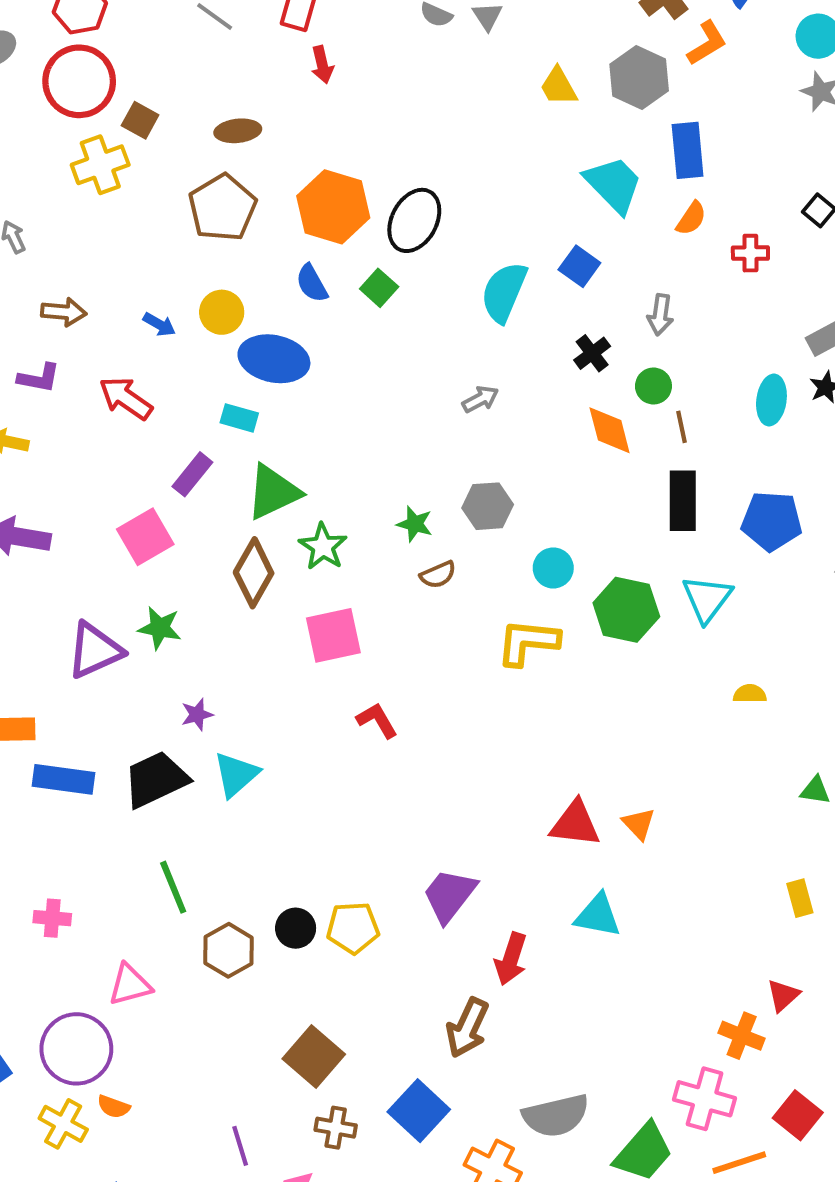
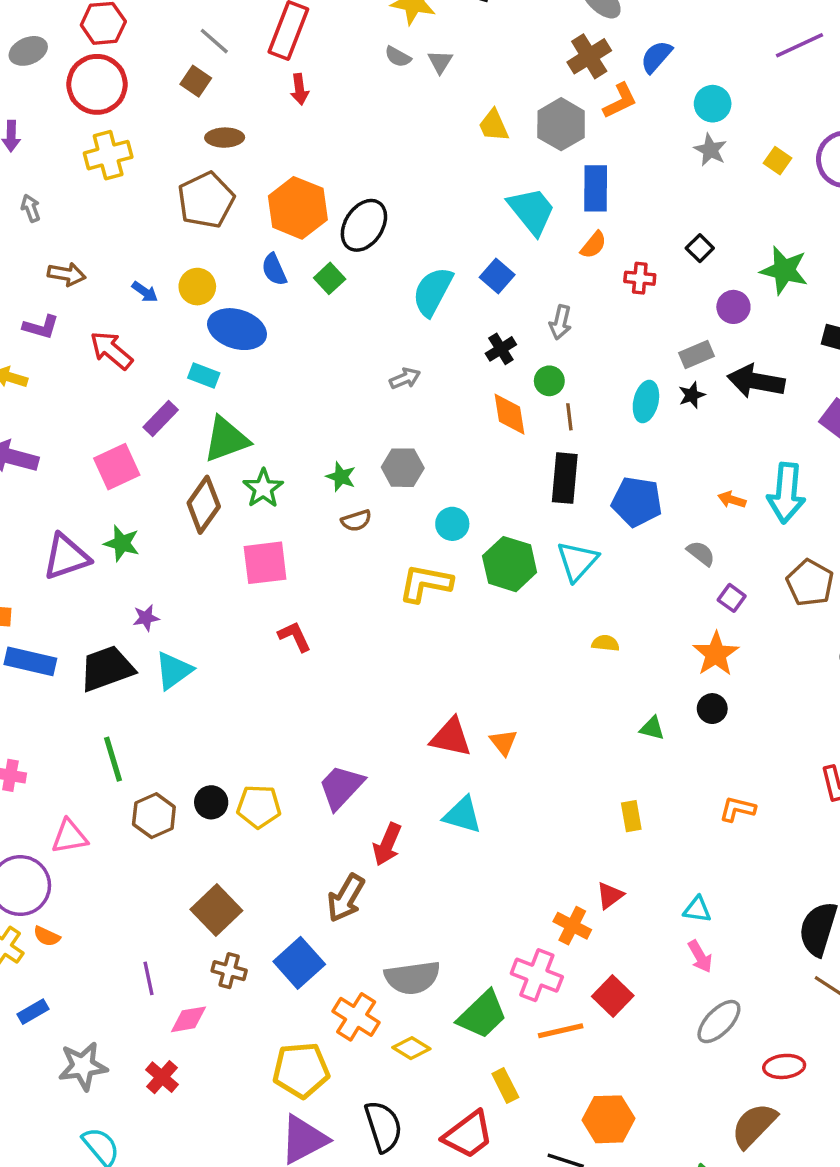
brown square: (140, 120) -> (196, 81), moved

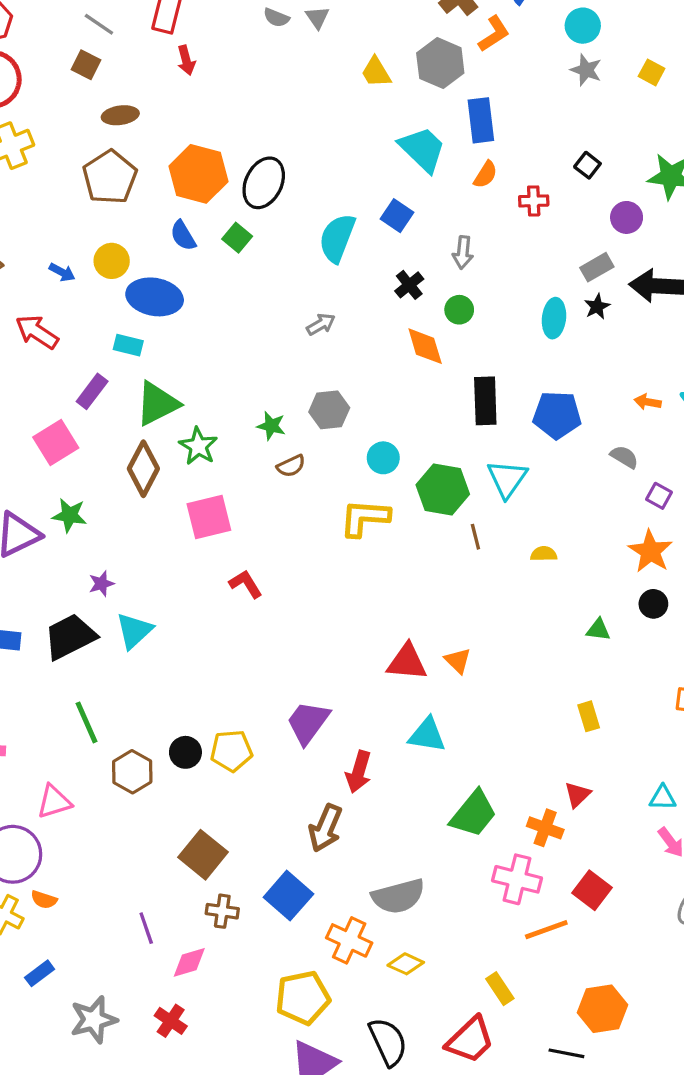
brown line: (569, 417) -> (475, 537), moved
green trapezoid: (482, 1015) -> (473, 814), moved

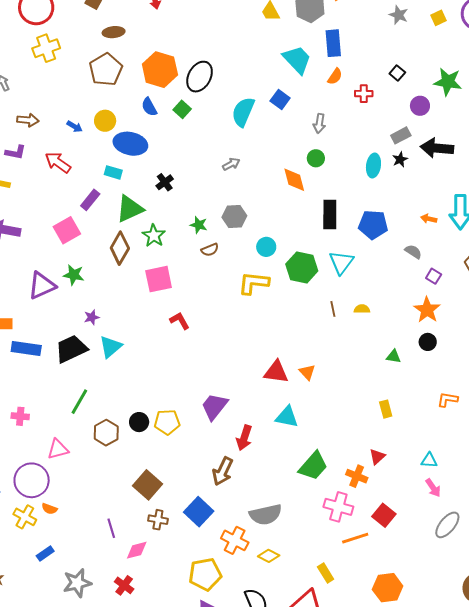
yellow square: (652, 72) -> (438, 18), turned 35
black cross: (409, 285) -> (165, 182), moved
brown line: (475, 537) -> (333, 309), moved
green line: (86, 722) -> (79, 402), turned 52

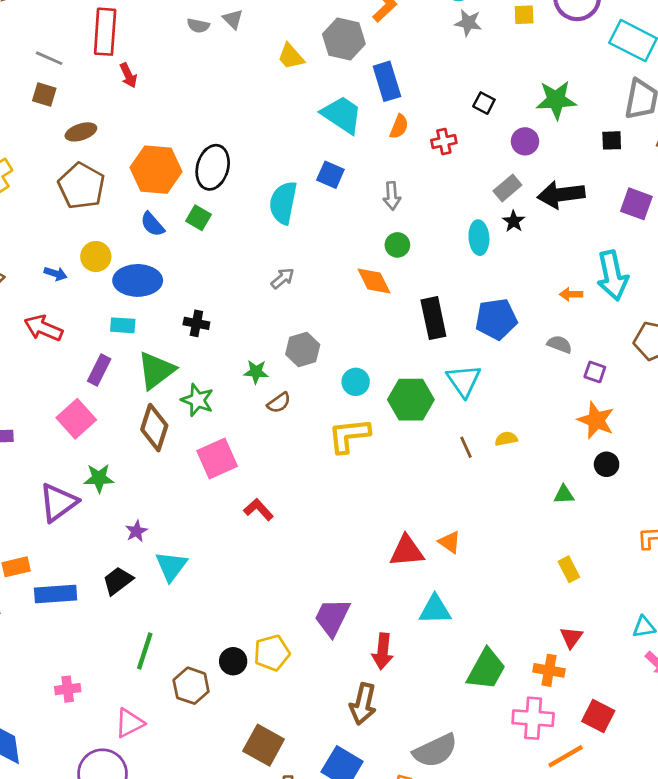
yellow square: (438, 18) -> (524, 15), turned 35
black cross: (165, 182) -> (196, 323), turned -30
black trapezoid: (71, 349) -> (118, 581), size x0.7

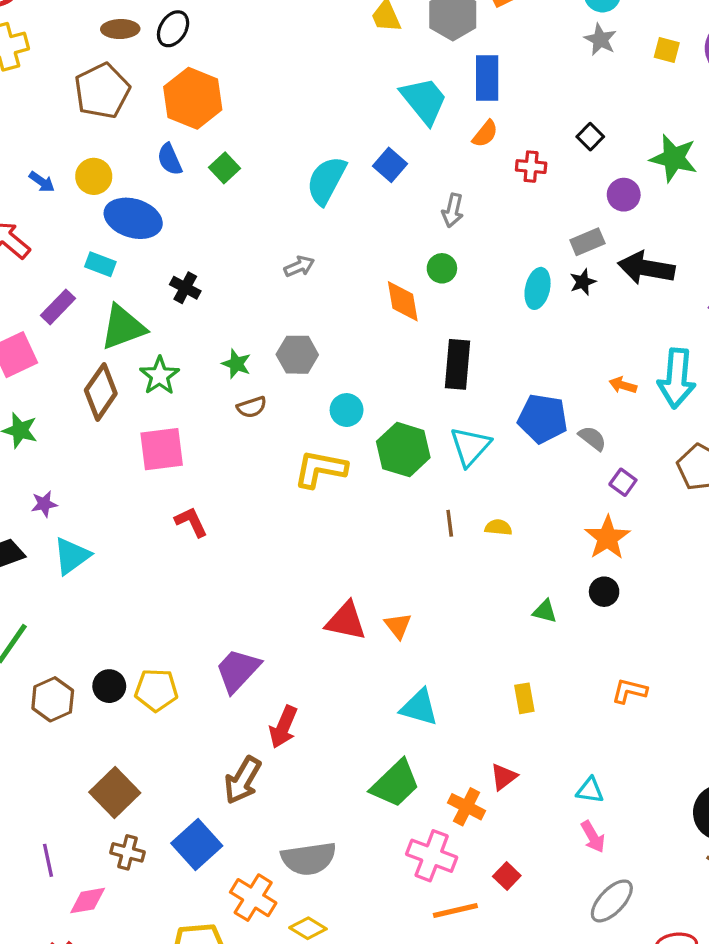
black ellipse: (213, 167) -> (173, 29), moved, size x0.7
blue pentagon: (496, 319) -> (543, 419), moved
cyan triangle: (435, 610) -> (419, 707), moved
red square: (598, 716) -> (507, 876), size x0.7

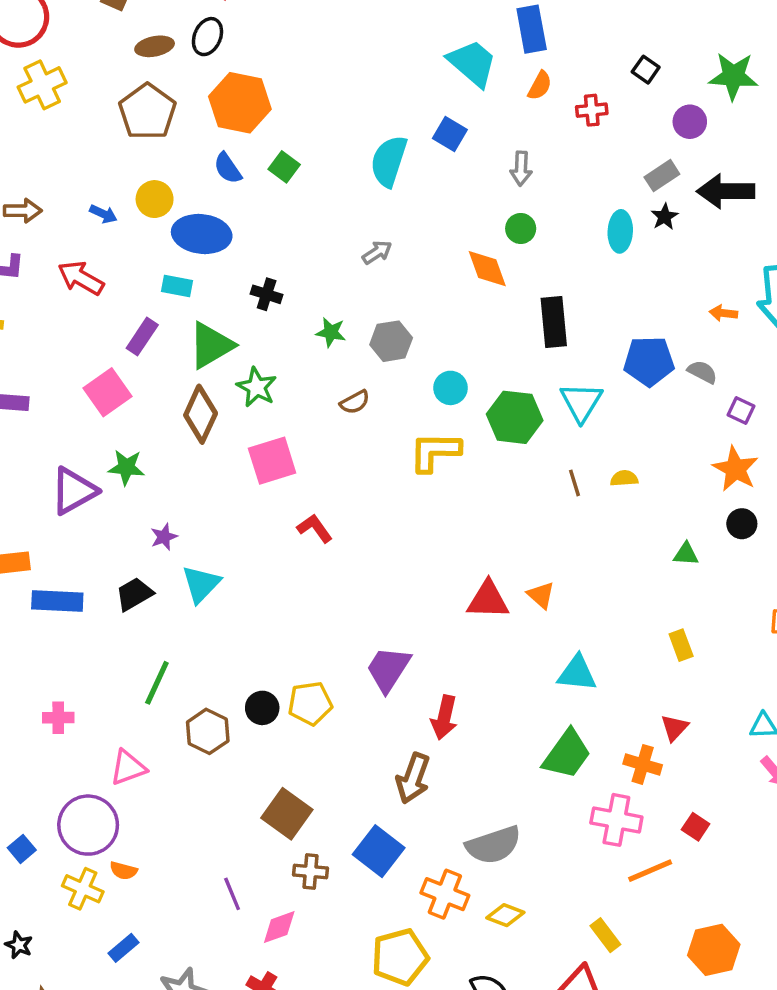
green star: (236, 364) -> (331, 332), moved

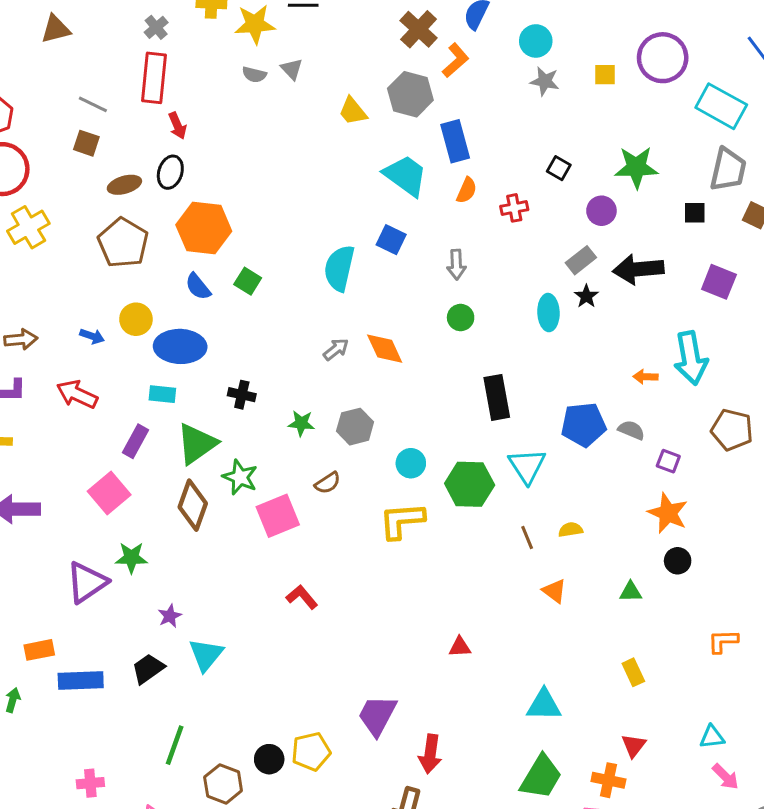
orange diamond: (487, 269) -> (385, 349), moved
pink square: (272, 461) -> (278, 516), moved
orange triangle: (541, 595) -> (554, 591), moved
red triangle: (488, 600) -> (460, 647), size x0.6

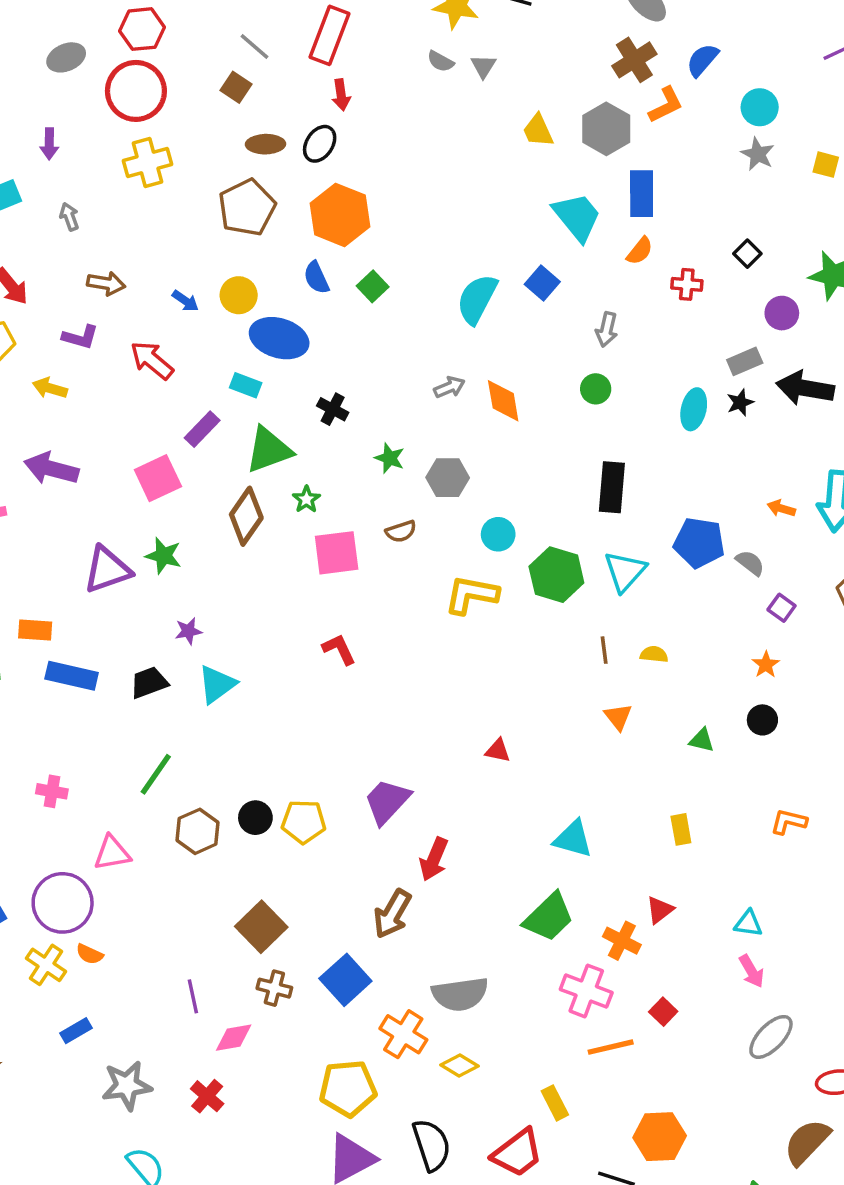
green star: (240, 477) -> (306, 499), size x0.7
orange star: (668, 513) -> (766, 665), size x0.6

